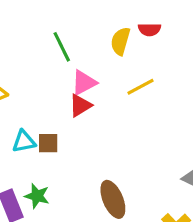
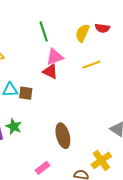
red triangle: (80, 106) -> (50, 71), turned 49

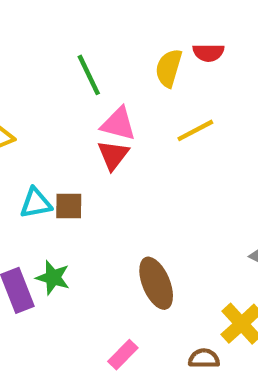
pink triangle: (55, 57) -> (118, 124), turned 42
red triangle: (50, 71) -> (113, 155), turned 49

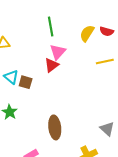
pink triangle: (118, 124) -> (58, 52), turned 42
yellow line: (195, 130) -> (105, 62), moved
cyan triangle: (36, 203) -> (11, 77), turned 35

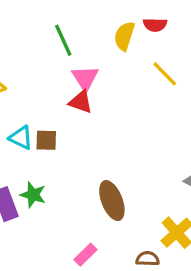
yellow line: (105, 62) -> (165, 74), turned 72
red triangle: (52, 65) -> (81, 102), turned -49

